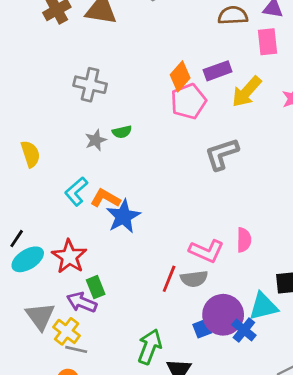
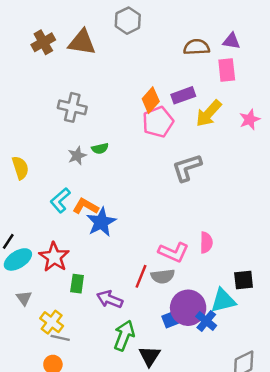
green rectangle: (96, 287) -> (77, 284), turned 30
purple arrow: (82, 302) -> (110, 299), moved
gray triangle: (40, 316) -> (24, 298), moved, size x0.6

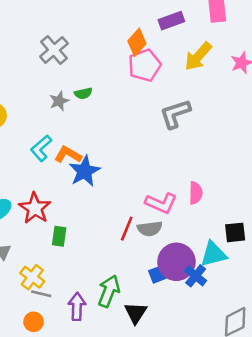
purple rectangle: (183, 95) -> (171, 21), moved
gray cross: (72, 107) -> (54, 50), turned 36
purple arrow: (110, 299) -> (77, 306), moved, turned 70

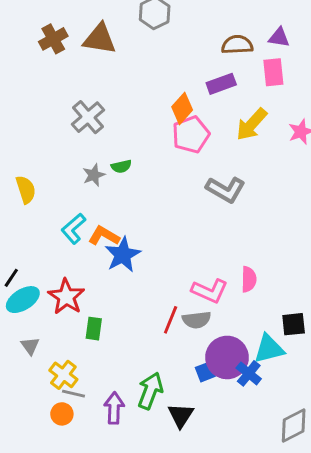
gray L-shape: (175, 114) -> (226, 190), turned -132
orange circle: (34, 322) -> (62, 414), moved

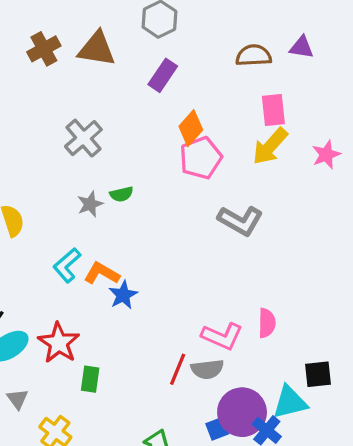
pink rectangle: (273, 72) -> (273, 110), moved
purple rectangle: (221, 84) -> (163, 75), moved, turned -36
blue star: (123, 255) -> (123, 295), size x0.7

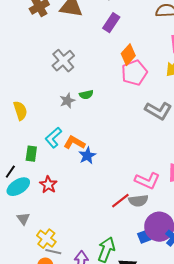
red star: (59, 343) -> (48, 185), size x0.7
red line: (178, 369) -> (120, 201), turned 30
green rectangle: (90, 379) -> (31, 154), moved

